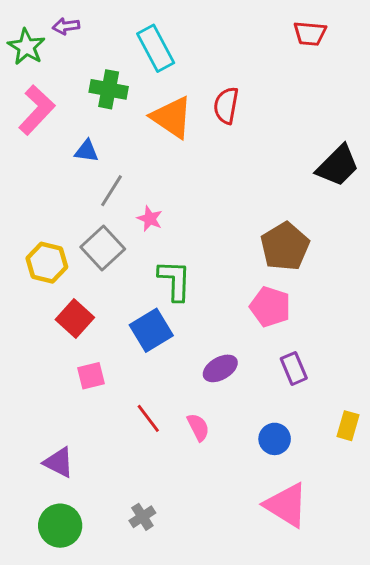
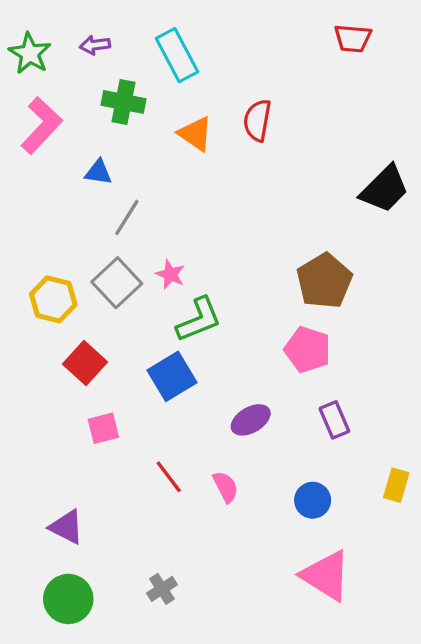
purple arrow: (66, 26) -> (95, 45), moved
orange triangle: (172, 117) -> (195, 134), size x0.7
pink star: (150, 219) -> (170, 274), moved
green L-shape: (175, 280) -> (199, 319), turned 66

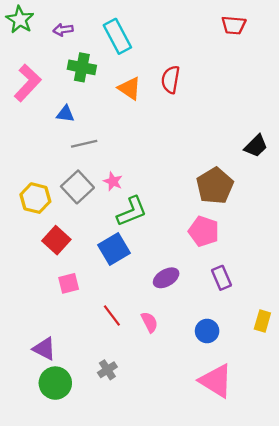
green star: (30, 53) -> (20, 20), moved
black trapezoid: (385, 189) -> (256, 146), moved, size x0.7
gray line: (127, 217) -> (84, 144), turned 45
gray cross: (162, 589) -> (107, 370), moved
green circle: (68, 599) -> (55, 383), moved

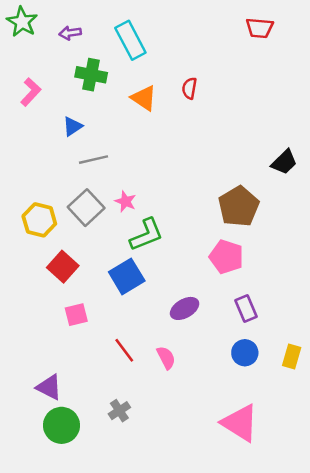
red semicircle: (171, 80) -> (189, 88), size x0.7
pink L-shape: (28, 83) -> (31, 92), size x0.7
blue triangle: (65, 114) -> (73, 126), turned -42
blue circle: (207, 331) -> (245, 353), moved

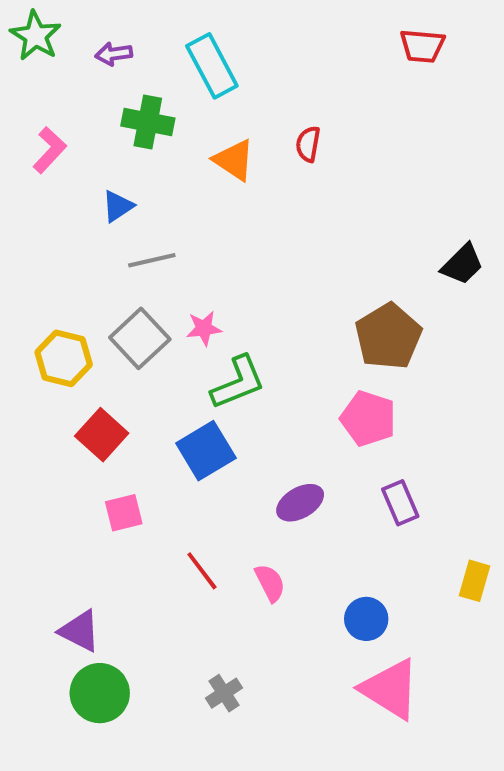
pink star: (125, 201) -> (204, 328), turned -30
blue circle: (245, 353) -> (366, 619), moved
gray cross: (119, 411) -> (224, 693), moved

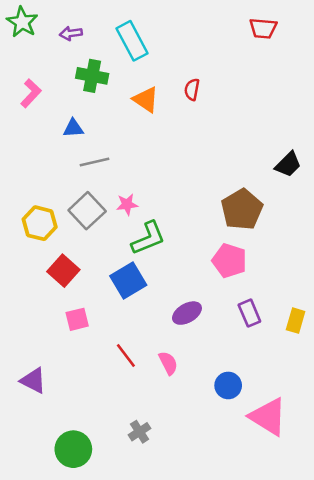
blue triangle: (118, 206) -> (73, 128), turned 30
yellow rectangle: (474, 581) -> (296, 321), moved
purple triangle: (80, 631) -> (33, 380), moved
pink triangle: (390, 689) -> (268, 417), moved
green circle: (100, 693) -> (73, 449), moved

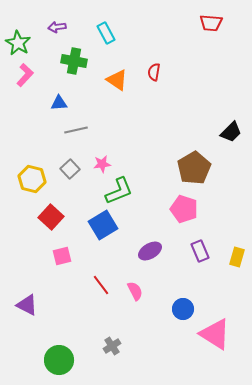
green star: (22, 22) -> (18, 43), moved
cyan rectangle: (132, 41) -> (106, 33), size x0.7
gray square: (87, 211) -> (70, 169), size x0.7

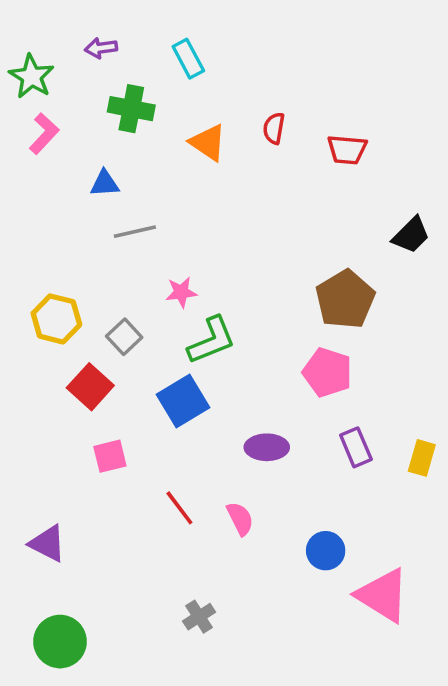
red trapezoid: (211, 23) -> (347, 150), moved
gray square: (70, 169) -> (124, 337), moved
purple ellipse: (150, 251) -> (267, 447), turned 30
green circle: (59, 360) -> (60, 642), moved

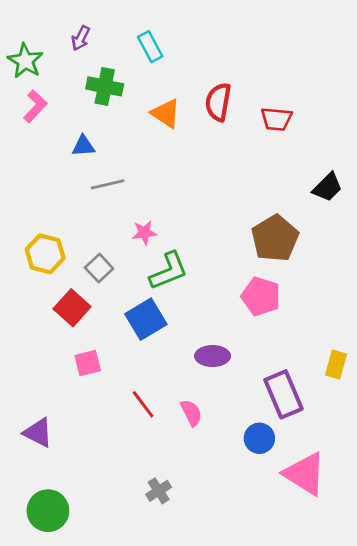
purple arrow: (101, 48) -> (81, 38), turned -55
red semicircle: (274, 128) -> (218, 102), size x1.5
purple rectangle: (356, 447) -> (284, 394), moved, size x1.5

